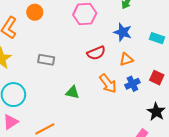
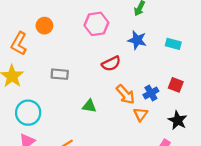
orange triangle: (126, 59) -> (141, 114), moved, turned -32

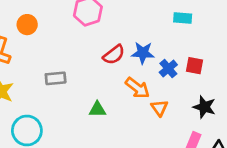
blue star: (137, 40) -> (143, 53), moved
blue cross: (151, 93) -> (168, 69), moved

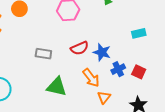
cyan rectangle: (183, 18) -> (139, 33), turned -32
gray rectangle: (56, 78) -> (43, 54), moved
green triangle: (97, 109) -> (57, 87), size x1.5

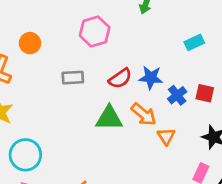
gray rectangle: (43, 54) -> (73, 78), moved
green triangle: (57, 87) -> (109, 118), moved

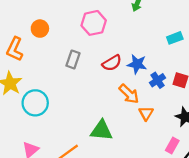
gray rectangle: (73, 78) -> (73, 59), turned -72
green triangle: (109, 118) -> (101, 130), moved
cyan circle: (25, 155) -> (35, 103), moved

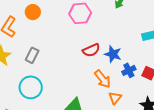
gray rectangle: (73, 59) -> (32, 55), moved
cyan circle: (35, 103) -> (31, 87), moved

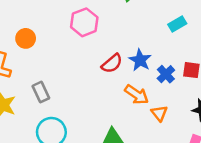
blue star: (113, 54) -> (140, 60), turned 30
gray rectangle: (32, 55) -> (41, 92), turned -35

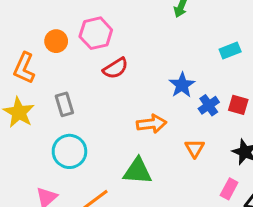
pink hexagon: (84, 22) -> (96, 33), moved
red semicircle: (112, 63) -> (115, 68), moved
orange arrow: (137, 95) -> (152, 124), moved, turned -50

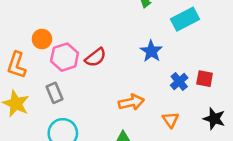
pink hexagon: (96, 33) -> (65, 57), moved
cyan rectangle: (230, 50) -> (185, 19), moved, size x1.5
blue star: (182, 85) -> (151, 51), moved

